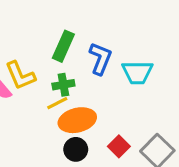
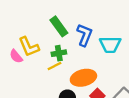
green rectangle: (63, 46) -> (59, 26), turned -60
orange ellipse: (77, 120) -> (83, 78), moved

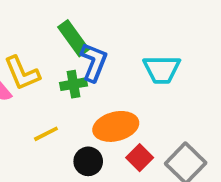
blue L-shape: (85, 35) -> (94, 62), moved
yellow line: (55, 66) -> (46, 134), moved

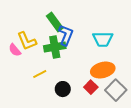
green cross: (73, 84) -> (55, 47), size x1.5
orange ellipse: (116, 126) -> (103, 70), moved

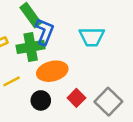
orange ellipse: (103, 70) -> (52, 71), moved

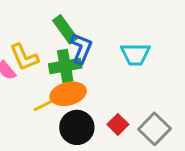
orange ellipse: (52, 71) -> (68, 94), moved
black circle: (41, 100) -> (77, 127), size x1.5

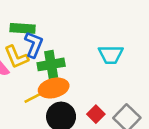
green rectangle: (65, 29) -> (23, 28), moved, turned -50
blue L-shape: (81, 48) -> (34, 45), moved

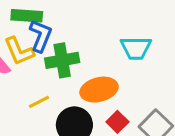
orange ellipse: (54, 88) -> (99, 90), moved

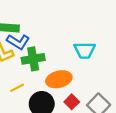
blue L-shape: (41, 36) -> (18, 42), turned 100

